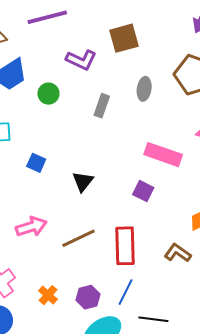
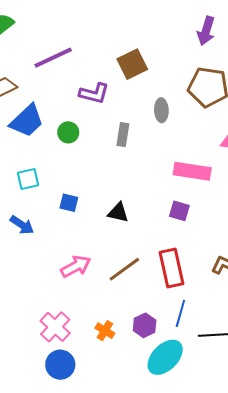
black triangle: (83, 181) -> (118, 212), turned -45

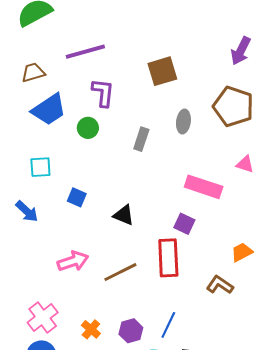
purple L-shape: (94, 93) -> (103, 93), moved, turned -108
red rectangle: (172, 268) -> (168, 258), moved

